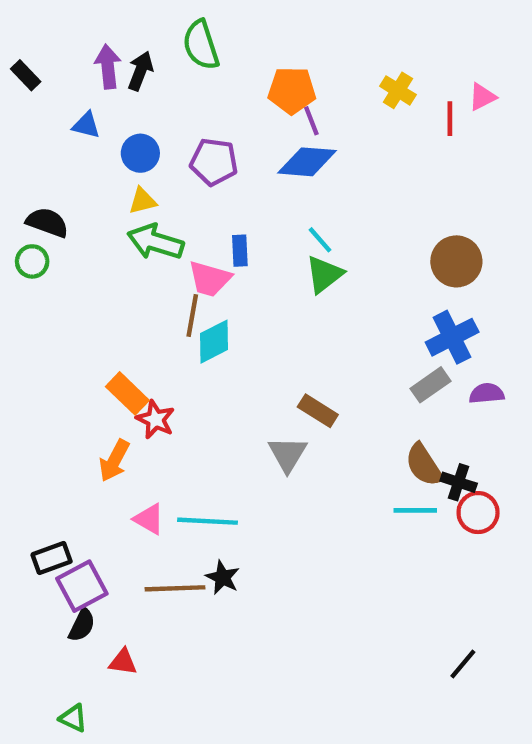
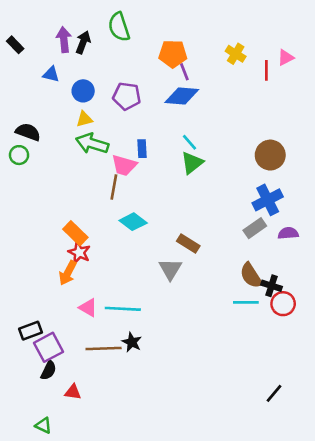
cyan diamond: (214, 342) -> (133, 222), moved, turned 64
red star: (155, 419) -> (79, 252), moved

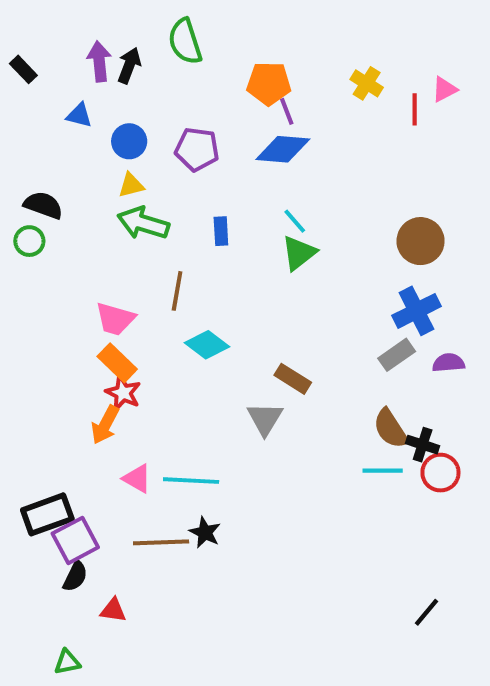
pink trapezoid: (124, 165) -> (115, 319), moved
black rectangle: (31, 331) -> (47, 514), size x1.4
green triangle: (43, 425) -> (67, 662), turned -36

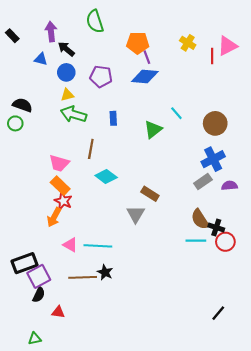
black arrow: (129, 65) -> (66, 49), moved, turned -72
pink triangle: (444, 89) -> (227, 46), size x1.5
cyan line: (295, 221) -> (176, 113), moved

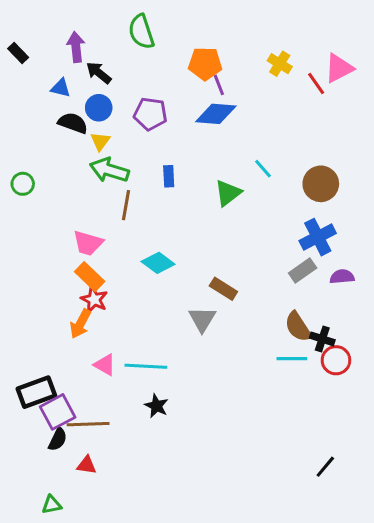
red line: (212, 56) -> (316, 83), turned -35
yellow triangle: (67, 95) -> (100, 141), turned -40
black semicircle: (22, 105) -> (73, 123), moved
brown line: (91, 149) -> (126, 205), moved
brown line: (83, 277) -> (88, 424), moved

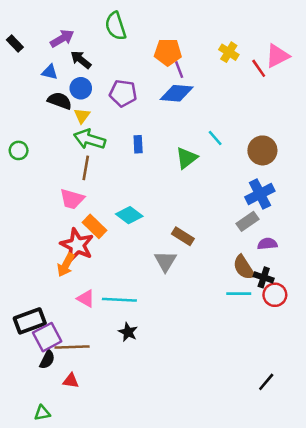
purple arrow: (76, 47) -> (62, 38), turned 65
brown line: (126, 205) -> (86, 168), moved
orange rectangle: (90, 277) -> (94, 226), moved
purple semicircle: (342, 277) -> (267, 244), moved
red star: (94, 299) -> (77, 245), size x1.5

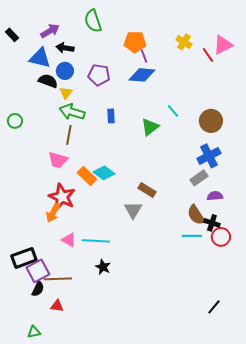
black arrow: (81, 60) -> (65, 48), turned -30
blue triangle: (50, 72) -> (40, 58), size x1.6
orange rectangle: (94, 226) -> (87, 176), moved

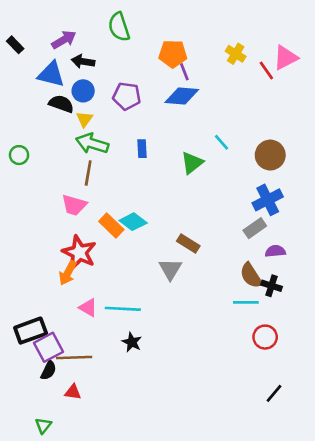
red circle: (221, 237) -> (265, 337), moved
green triangle: (34, 332) -> (43, 425), turned -40

